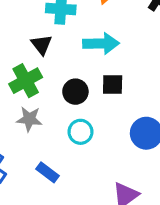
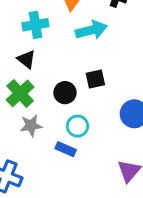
cyan arrow: (101, 44) -> (91, 30), moved
blue rectangle: (48, 172) -> (66, 149), moved

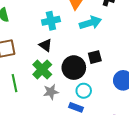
black circle: (65, 93) -> (74, 68), size x1.5

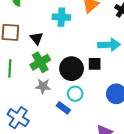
cyan arrow: (90, 23) -> (109, 45), moved
black triangle: (46, 45) -> (37, 38), moved

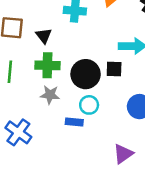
green cross: (40, 62) -> (47, 65), turned 30
blue rectangle: (63, 108) -> (74, 122), turned -32

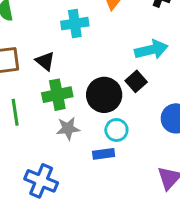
black square: (114, 69) -> (136, 81), turned -30

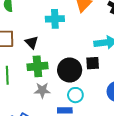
black square: (136, 81) -> (93, 63), turned 32

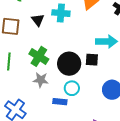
black triangle: (32, 42) -> (38, 20), moved
green cross: (37, 66) -> (39, 56), turned 30

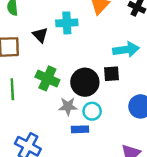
gray star: (41, 80) -> (68, 106), moved

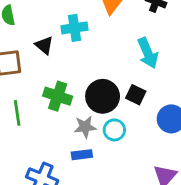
cyan arrow: (126, 50) -> (148, 53), turned 80
black square: (111, 74) -> (136, 95), moved, turned 35
blue rectangle: (80, 129) -> (82, 155), moved

